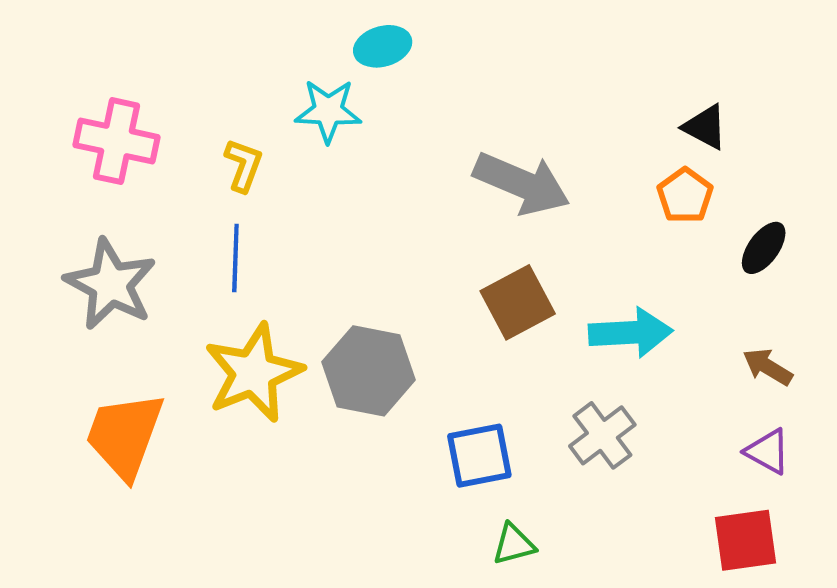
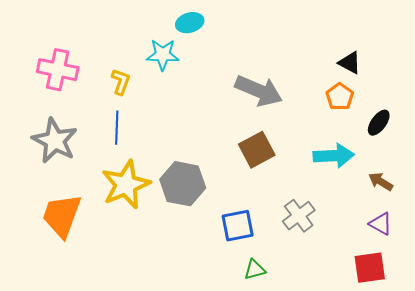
cyan arrow: (631, 333) -> (334, 156), moved

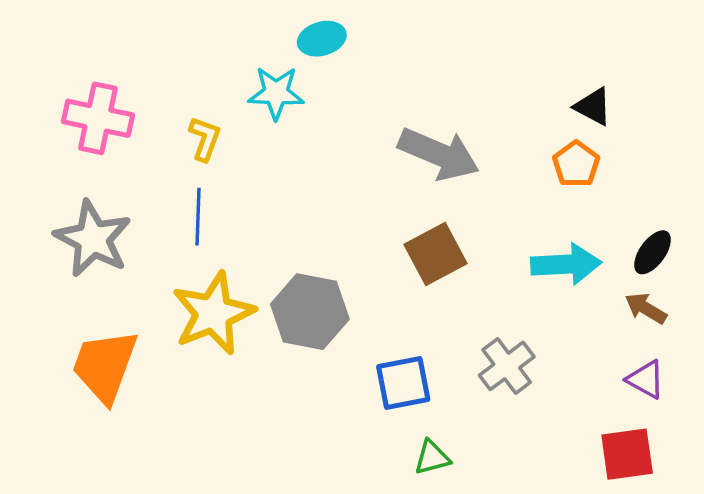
black ellipse: (379, 123) -> (653, 252), moved

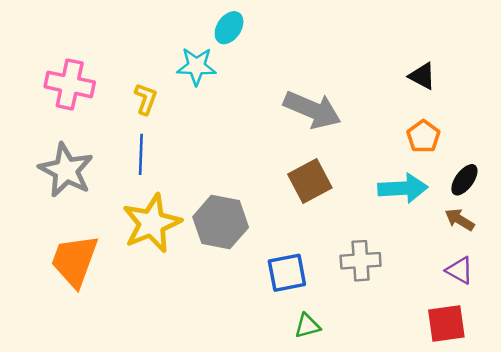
cyan ellipse: (322, 39) -> (229, 28), turned -40
orange pentagon: (576, 164) -> (423, 136), moved
gray cross: (507, 366) -> (361, 261), turned 33

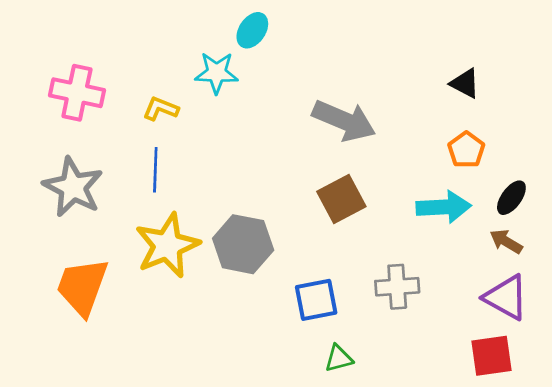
yellow L-shape: (146, 99) -> (161, 109), turned -88
purple triangle: (460, 270) -> (506, 297), size x1.5

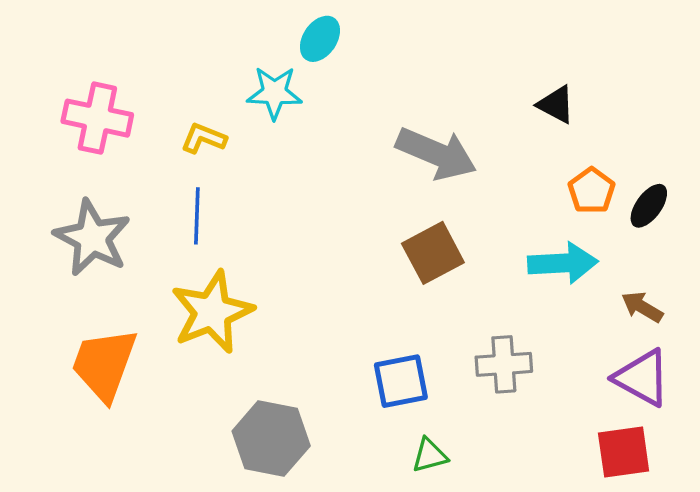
black triangle: (465, 83) -> (556, 105), moved
black ellipse: (511, 198) -> (649, 206), moved
gray hexagon: (243, 244) -> (271, 438), moved

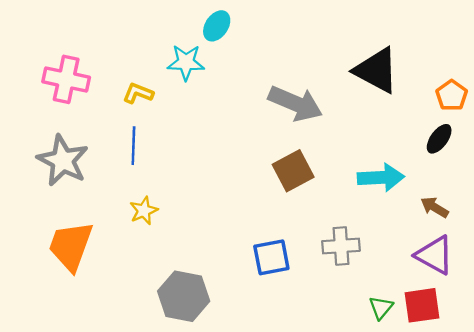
black triangle: (556, 105) -> (376, 70), size x1.8
orange pentagon: (592, 191) -> (452, 95), moved
yellow star: (212, 312) -> (144, 211), size x0.5
green triangle: (430, 455) -> (381, 308), moved, turned -35

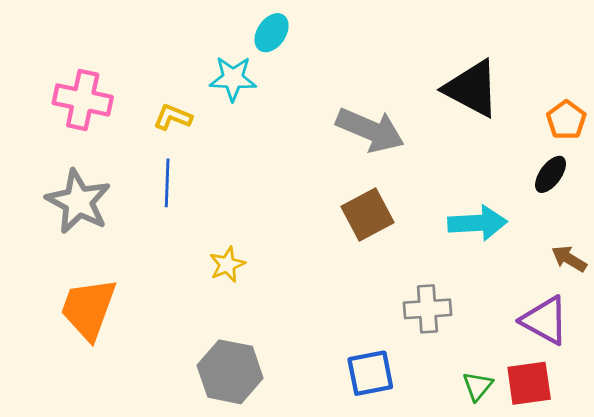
brown arrow: (435, 207) -> (569, 259), moved
yellow star: (144, 211) -> (227, 264), moved
blue square: (271, 257) -> (370, 373), moved

